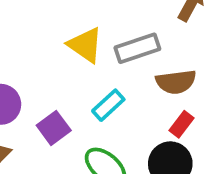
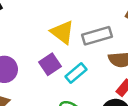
purple square: (54, 128) -> (50, 64), moved

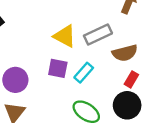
purple square: (50, 64) -> (58, 68), turned -36

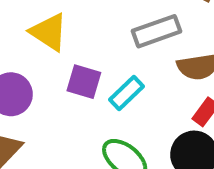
yellow triangle: (65, 36) -> (49, 32), moved

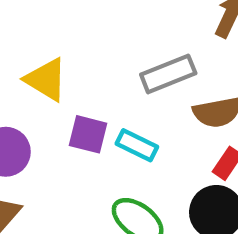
cyan rectangle: (126, 93) -> (137, 145), turned 72

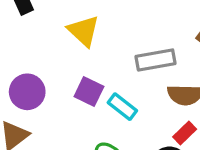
yellow triangle: (46, 80) -> (84, 31), moved

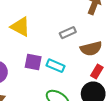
gray rectangle: (156, 60) -> (68, 33), size x0.7

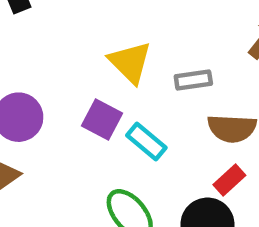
yellow triangle: (20, 27) -> (130, 62), moved

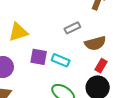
yellow triangle: (130, 62) -> (18, 32), moved, turned -45

